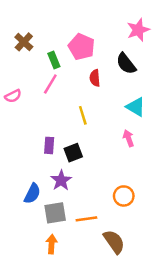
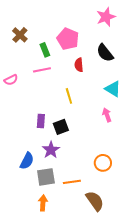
pink star: (138, 30) -> (106, 17), moved
pink line: (50, 84) -> (42, 70), turned 48

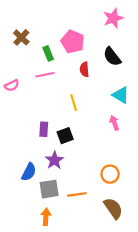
brown semicircle: (95, 201) -> (113, 208), moved

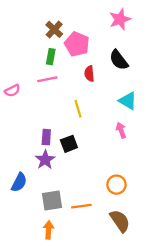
brown cross: (21, 37) -> (54, 29), moved
green rectangle: (48, 53) -> (51, 57), turned 32
purple star: (54, 160) -> (45, 160), moved
blue semicircle: (29, 172) -> (19, 182), moved

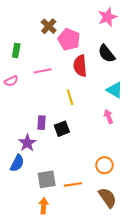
green rectangle: (51, 57) -> (16, 51), moved
red semicircle: (89, 74) -> (80, 66), size x1.5
purple star: (45, 160) -> (27, 143), moved

